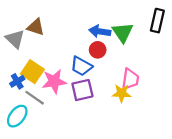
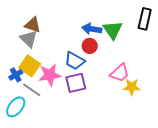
gray triangle: (15, 39) -> (29, 39), moved
pink trapezoid: (130, 79) -> (120, 73), turned 40
yellow star: (122, 93) -> (132, 87), moved

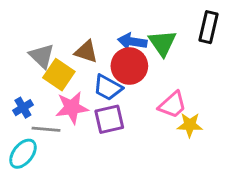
brown triangle: (33, 25) -> (86, 52), moved
red circle: (90, 46) -> (129, 66), size x1.6
yellow square: (30, 66) -> (59, 75), moved
gray line: (32, 90) -> (46, 129), turned -30

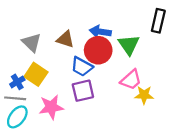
green triangle: (162, 43) -> (129, 45), moved
yellow square: (59, 75) -> (36, 74), moved
pink star: (72, 108) -> (51, 107), moved
gray line: (46, 129) -> (15, 98), moved

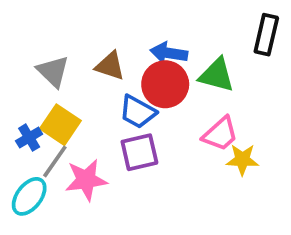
green triangle: (129, 45) -> (217, 75), turned -40
gray line: (15, 98) -> (55, 161), moved, turned -60

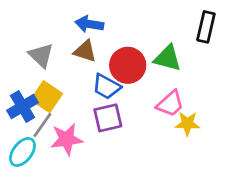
blue arrow: (169, 53) -> (89, 24), moved
blue cross: (29, 138) -> (22, 107), size x1.5

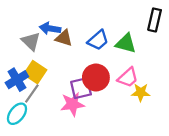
blue arrow: (89, 24) -> (50, 28), moved
red circle: (128, 65) -> (96, 78), moved
blue trapezoid: (106, 87) -> (98, 40), moved, turned -70
pink star: (67, 139) -> (72, 104), moved

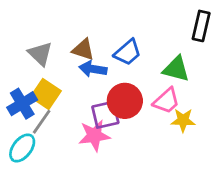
blue arrow: (50, 28) -> (93, 69), moved
green triangle: (126, 43) -> (176, 69), moved

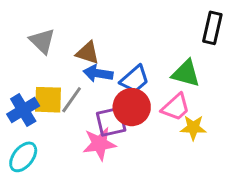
blue trapezoid: (128, 52) -> (135, 79), moved
gray triangle: (40, 54) -> (42, 41), moved
yellow square: (46, 94) -> (48, 100), turned -32
gray line: (42, 122) -> (72, 100), moved

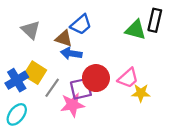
green triangle: (186, 73) -> (136, 30), moved
blue trapezoid: (135, 79) -> (81, 25), moved
yellow square: (48, 100) -> (35, 73), turned 30
gray line: (72, 100) -> (52, 88), moved

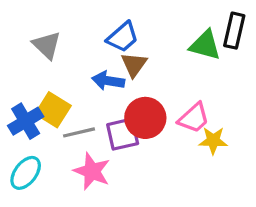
brown triangle: (64, 38) -> (134, 65), moved, turned 48
gray line: (52, 88) -> (79, 132), turned 42
pink star: (72, 105) -> (92, 171), moved, turned 30

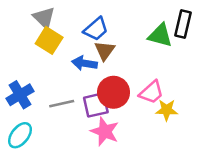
gray triangle: (47, 45) -> (44, 18), moved
yellow square: (53, 110) -> (49, 40), moved
pink star: (92, 171) -> (105, 131), moved

